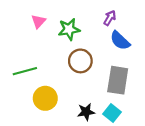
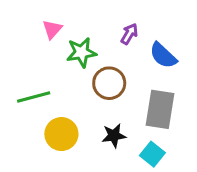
purple arrow: (110, 18) -> (129, 34), moved
green star: (69, 29) -> (81, 52), moved
black star: (86, 112) -> (114, 136), moved

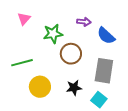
pink triangle: (52, 29) -> (24, 19), moved
purple arrow: (129, 34) -> (84, 22), turned 64

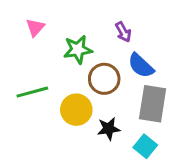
purple arrow: (84, 22) -> (123, 32), turned 56
blue semicircle: (106, 36) -> (141, 66), moved
yellow circle: (40, 87) -> (76, 110), moved

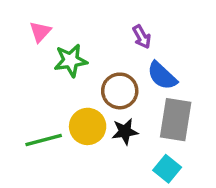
green star: (78, 49) -> (71, 60), moved
green line: (32, 92) -> (44, 140), moved
black star: (109, 129) -> (125, 132), moved

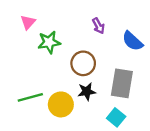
blue semicircle: (162, 76) -> (132, 41), moved
yellow circle: (88, 126) -> (61, 104), moved

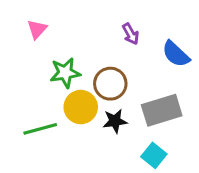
green star: (49, 42) -> (65, 73), moved
gray rectangle: (122, 83) -> (162, 110), turned 64
yellow circle: (61, 104) -> (81, 107), moved

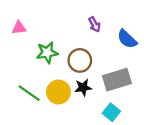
pink triangle: (37, 29) -> (19, 28), moved, turned 42
yellow circle: (81, 107) -> (58, 92), moved
green line: (40, 129) -> (29, 93), turned 50

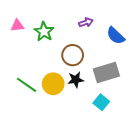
purple arrow: (94, 24) -> (86, 22), turned -80
green star: (47, 53) -> (44, 32), moved, turned -30

